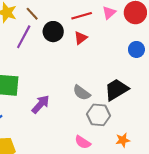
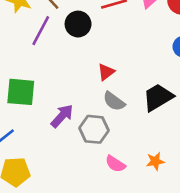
red triangle: (81, 38) -> (106, 72), moved
gray hexagon: (99, 115) -> (94, 129), moved
orange star: (123, 140) -> (155, 161), moved

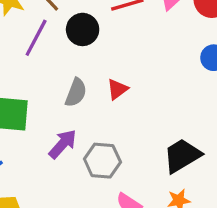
black trapezoid: (158, 97) -> (182, 156), moved
gray semicircle: (114, 101) -> (76, 93), moved, turned -105

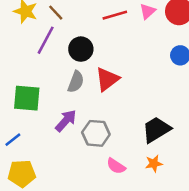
black circle: (83, 29) -> (81, 49), moved
red triangle: (117, 89) -> (107, 79), size x1.5

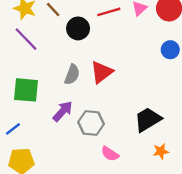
purple line: (46, 40) -> (26, 39), moved, turned -72
black circle: (81, 49) -> (78, 28), moved
orange star: (154, 164) -> (161, 151), moved

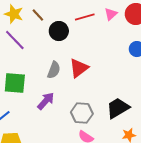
gray hexagon: (91, 123) -> (82, 113), moved

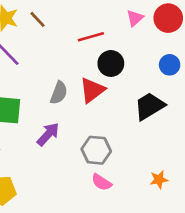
red line: (85, 17) -> (91, 37), moved
black circle: (59, 31) -> (111, 63), moved
black trapezoid: (118, 108) -> (150, 106), moved

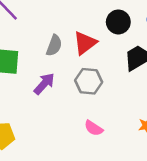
black circle: (111, 63) -> (118, 22), moved
gray hexagon: (96, 150) -> (89, 81), moved

